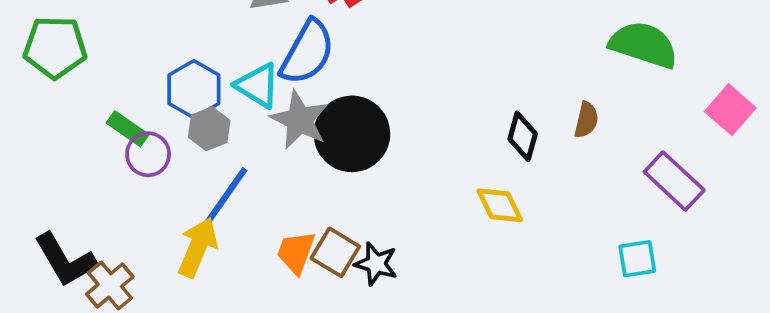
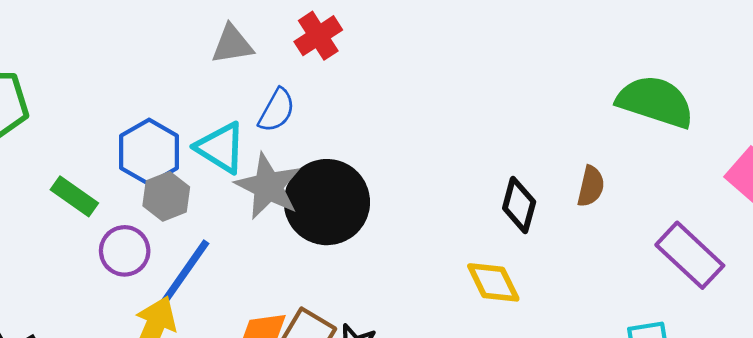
blue semicircle: (307, 52) -> (277, 110), size x0.6
purple circle: (148, 154) -> (125, 251), moved

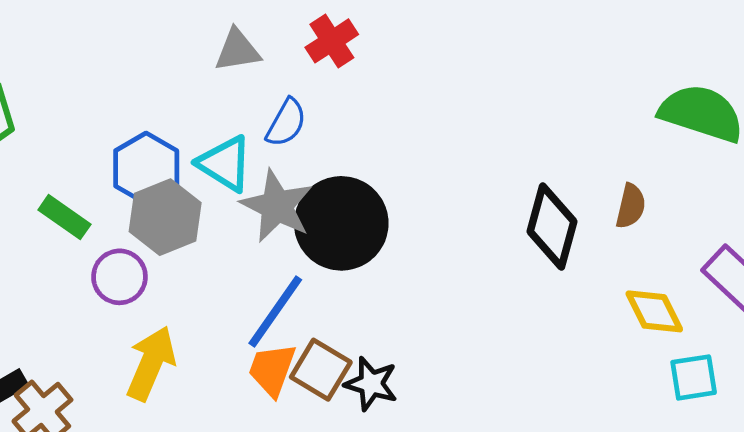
gray hexagon: (166, 196) -> (165, 217), size x1.4
black diamond: (519, 205) -> (552, 227), size x1.4
blue line: (185, 272) -> (275, 311), moved
yellow diamond: (493, 282) -> (654, 311), moved

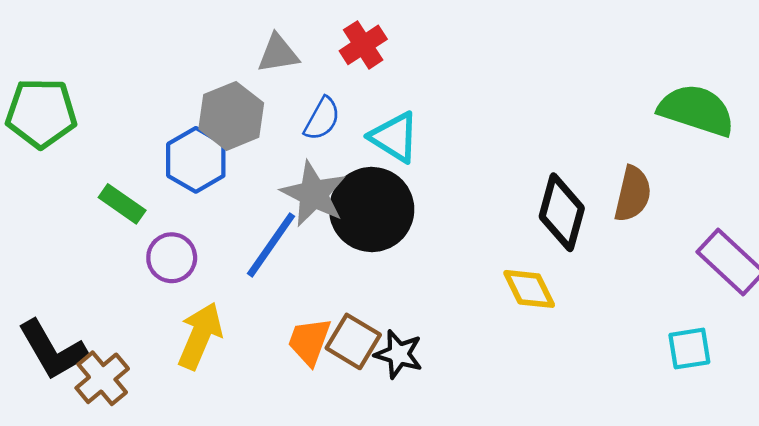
cyan triangle: (225, 164) -> (394, 137), moved
brown semicircle: (631, 206) -> (633, 194), size x1.4
gray hexagon: (165, 217) -> (231, 116), moved
blue line: (275, 311) -> (271, 245), moved
yellow diamond: (654, 311) -> (529, 289), moved

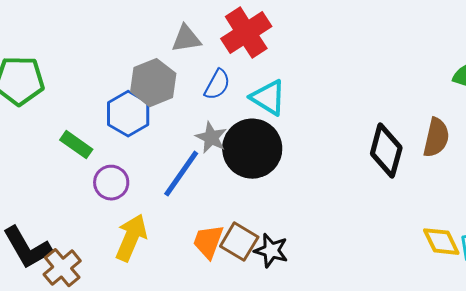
red cross: (363, 45) -> (246, 33), size x1.5
gray star: (314, 194) -> (211, 138), size x0.7
yellow diamond: (529, 289) -> (441, 242), moved

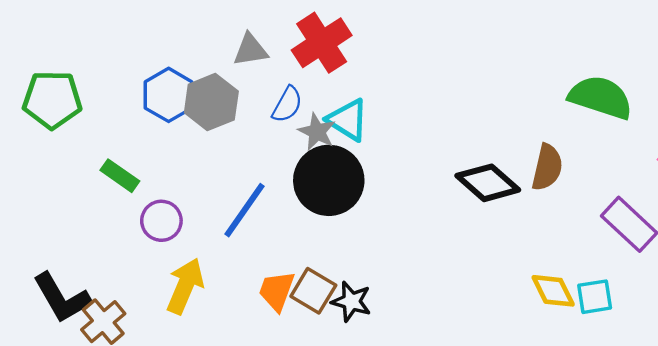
blue hexagon: (128, 114) -> (169, 95), moved
gray star: (211, 138) -> (317, 132), moved
black diamond: (386, 151) -> (488, 183), turned -64

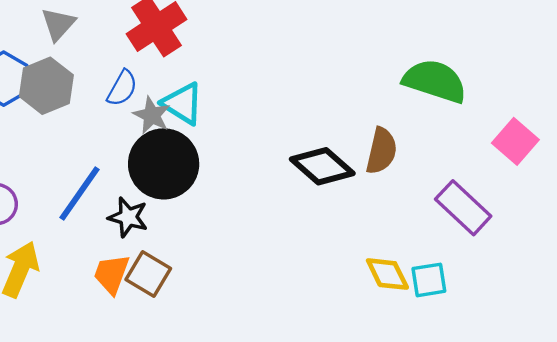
gray triangle: (250, 50) -> (58, 24), moved, turned -39
black star: (351, 301) -> (128, 217), moved

